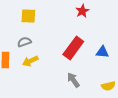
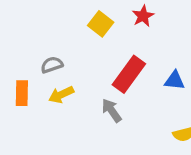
yellow square: (28, 16) -> (101, 24), moved, turned 35
gray arrow: (73, 80) -> (112, 110), moved

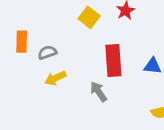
red rectangle: (129, 74) -> (113, 61), turned -40
orange rectangle: (22, 93) -> (22, 42), moved

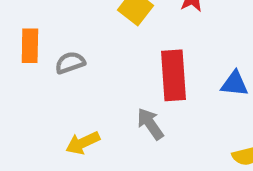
yellow arrow: (55, 78) -> (83, 143), moved

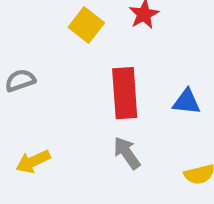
gray arrow: (150, 124) -> (127, 153), moved

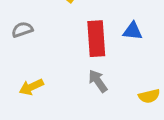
blue triangle: (187, 102) -> (133, 31), moved

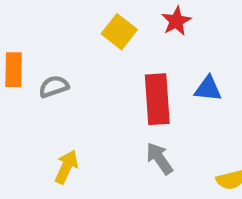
yellow arrow: (31, 87) -> (66, 167), turned 140

